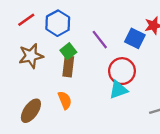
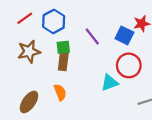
green square: (68, 51) -> (63, 47), turned 32
red circle: (122, 71) -> (129, 65), moved

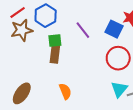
brown star: (29, 52) -> (22, 30), moved
cyan triangle: (109, 83) -> (119, 89), moved, turned -30
orange semicircle: (60, 92) -> (65, 91), moved

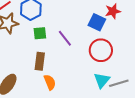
purple line: (83, 30) -> (65, 38), moved
brown rectangle: (55, 54) -> (40, 61), moved

